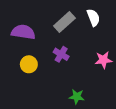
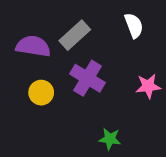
gray rectangle: (64, 22) -> (75, 35), moved
purple cross: (61, 54) -> (87, 78), size x1.5

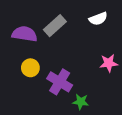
white semicircle: (134, 25) -> (98, 19), turned 90
purple cross: (87, 78) -> (60, 82), moved

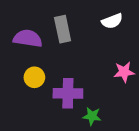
gray rectangle: (55, 26) -> (63, 29), turned -60
purple cross: (60, 82) -> (68, 93), turned -30

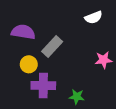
gray rectangle: (63, 29) -> (52, 46), moved, turned 55
purple cross: (68, 93) -> (43, 86), moved

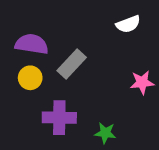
yellow circle: (29, 64) -> (30, 78), moved

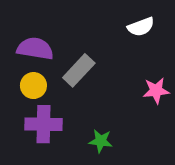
purple cross: (59, 118) -> (44, 124), moved
green star: (105, 133) -> (101, 141), moved

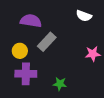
white semicircle: (141, 27) -> (84, 16), turned 42
purple semicircle: (35, 49) -> (31, 21), moved

